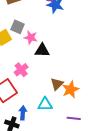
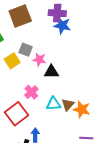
orange star: (71, 89) -> (82, 109), turned -30
cyan triangle: (45, 104) -> (53, 104), moved

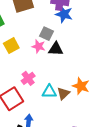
gray square: (26, 50) -> (46, 34), moved
black triangle: (51, 72) -> (56, 49), moved
orange star: (82, 109) -> (81, 86), moved

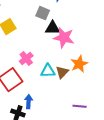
pink star: (39, 46) -> (64, 38), moved, size x1.5
orange star: (81, 86) -> (79, 64), turned 30

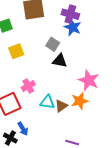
pink star: (64, 38) -> (89, 80), moved
blue arrow: (29, 102) -> (23, 129), turned 136

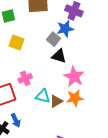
blue star: (73, 27) -> (65, 29), moved, turned 30
yellow square: (16, 51) -> (17, 43), turned 35
pink star: (89, 80) -> (74, 77), moved

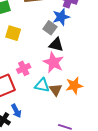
pink star: (74, 77) -> (53, 62), moved
brown triangle: (56, 101) -> (56, 90), turned -32

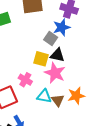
yellow square: (13, 33) -> (41, 59), moved
pink cross: (24, 68) -> (25, 80), turned -32

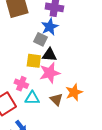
pink star: (55, 73) -> (50, 73), turned -30
cyan triangle: (44, 96) -> (32, 98), moved

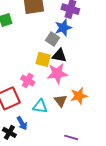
cyan triangle: (32, 98) -> (40, 106), moved

